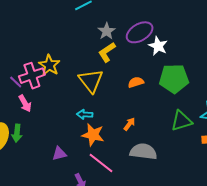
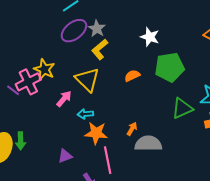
purple ellipse: (140, 32) -> (74, 31), moved
pink arrow: (25, 103) -> (64, 99), moved, turned -102
orange arrow: (129, 124) -> (132, 129), moved
pink line: (101, 163) -> (108, 160), turned 48

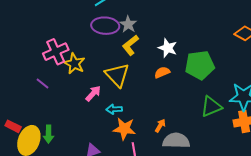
purple ellipse: (74, 31) -> (105, 26), turned 40
white star: (150, 37) -> (168, 48), moved
pink cross: (28, 82) -> (56, 52), moved

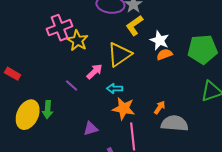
white star: (168, 48) -> (159, 40), moved
yellow triangle: (117, 75) -> (120, 54), turned 36
purple line: (43, 83) -> (72, 86), moved
red rectangle: (13, 126) -> (13, 74), moved

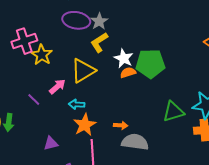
green pentagon: (202, 49) -> (150, 64), moved
orange arrow: (160, 107) -> (121, 125), turned 56
orange star: (124, 108) -> (85, 125), turned 30

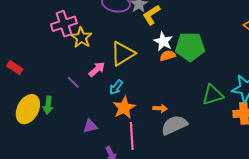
yellow L-shape: (99, 42) -> (151, 15), moved
cyan arrow: (77, 104) -> (116, 87), turned -56
gray semicircle: (135, 142) -> (174, 125), turned -32

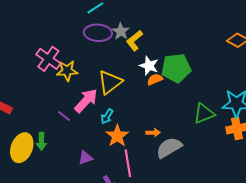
pink cross: (64, 24) -> (48, 59), turned -30
yellow star: (81, 38) -> (67, 71), turned -30
pink arrow: (97, 69) -> (86, 101), size x1.5

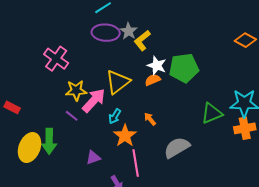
yellow star: (67, 71) -> (76, 91), moved
orange semicircle: (155, 79) -> (153, 80), moved
orange arrow: (153, 133) -> (150, 119), moved, turned -128
green arrow: (41, 141) -> (49, 141), size x1.4

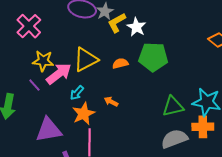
white star: (157, 66) -> (136, 27), moved
orange arrow: (150, 119) -> (111, 102), turned -32
gray semicircle: (177, 147) -> (174, 139), moved
purple triangle: (93, 158) -> (49, 130), size x1.8

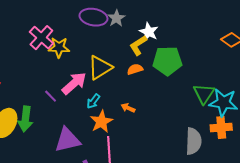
yellow L-shape: (117, 23) -> (138, 45), moved
yellow star: (43, 61) -> (59, 47), moved
green triangle: (173, 106) -> (204, 94), moved, turned -40
gray semicircle: (174, 139) -> (194, 141), turned 116

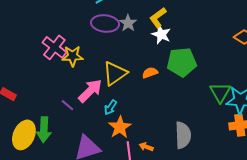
yellow L-shape: (138, 45) -> (158, 18), moved
orange arrow: (128, 108) -> (146, 147), moved
gray semicircle: (194, 141) -> (183, 135), moved

